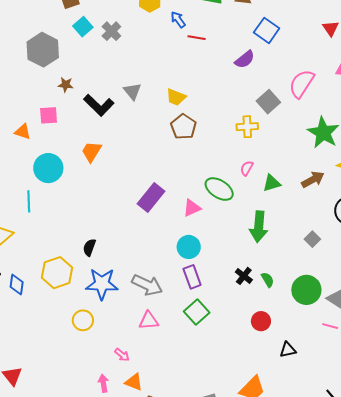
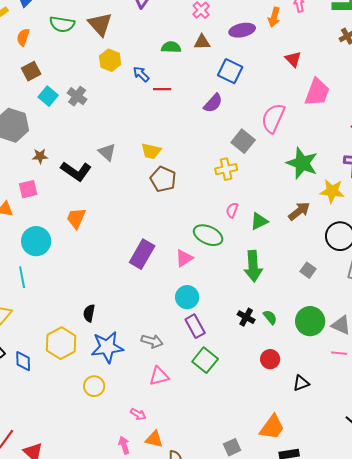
gray arrow: (147, 285) -> (152, 341), size x0.7

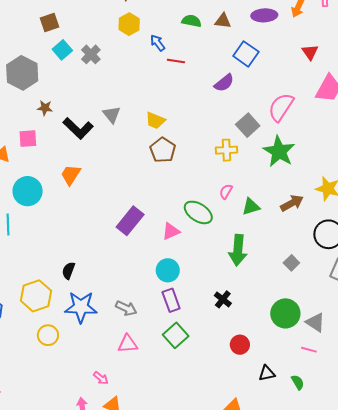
green star: (302, 163) -> (279, 151), moved
green semicircle: (270, 317) -> (298, 382), moved
yellow circle: (94, 386) -> (48, 335), moved

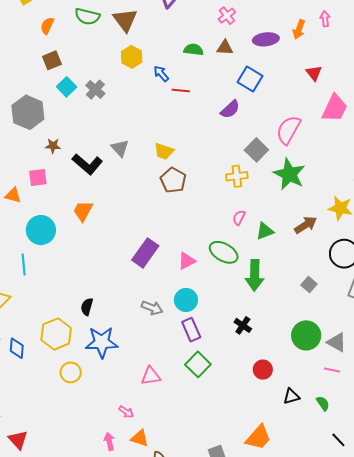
green ellipse: (198, 212) -> (224, 252), moved
gray arrow: (126, 308) -> (152, 308), moved

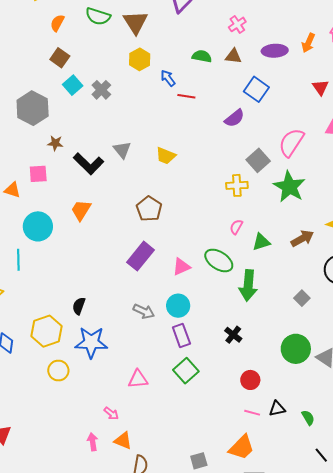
brown square: (52, 60) -> (60, 58), turned -36
brown pentagon: (173, 180) -> (149, 209), moved
pink line: (332, 370) -> (252, 413), moved

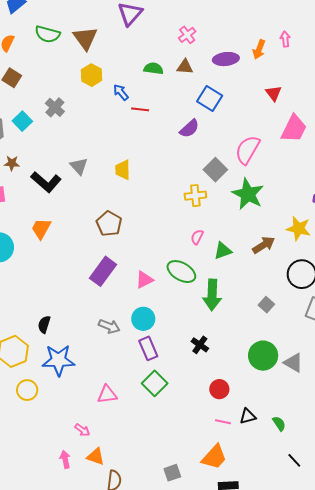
cyan square: (73, 85) -> (22, 121), moved
yellow trapezoid: (166, 156) -> (123, 170), turned 70

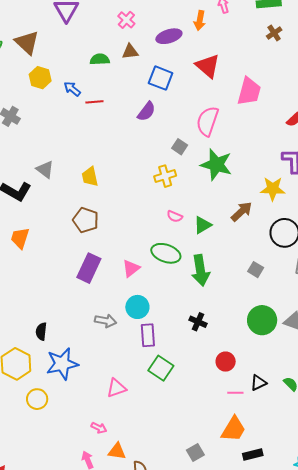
red triangle: (274, 93) -> (208, 66), moved, size x1.5
yellow trapezoid: (123, 170) -> (90, 177), moved
gray square: (215, 170) -> (180, 147), size x0.7
pink semicircle: (197, 237) -> (175, 216), turned -84
purple rectangle: (148, 348) -> (148, 335), turned 30

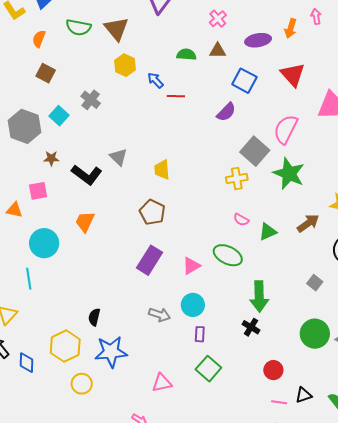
gray square: (180, 147) -> (255, 151), size x1.8
green arrow: (200, 270) -> (259, 296), moved
purple rectangle: (148, 335) -> (200, 334), size x0.7

